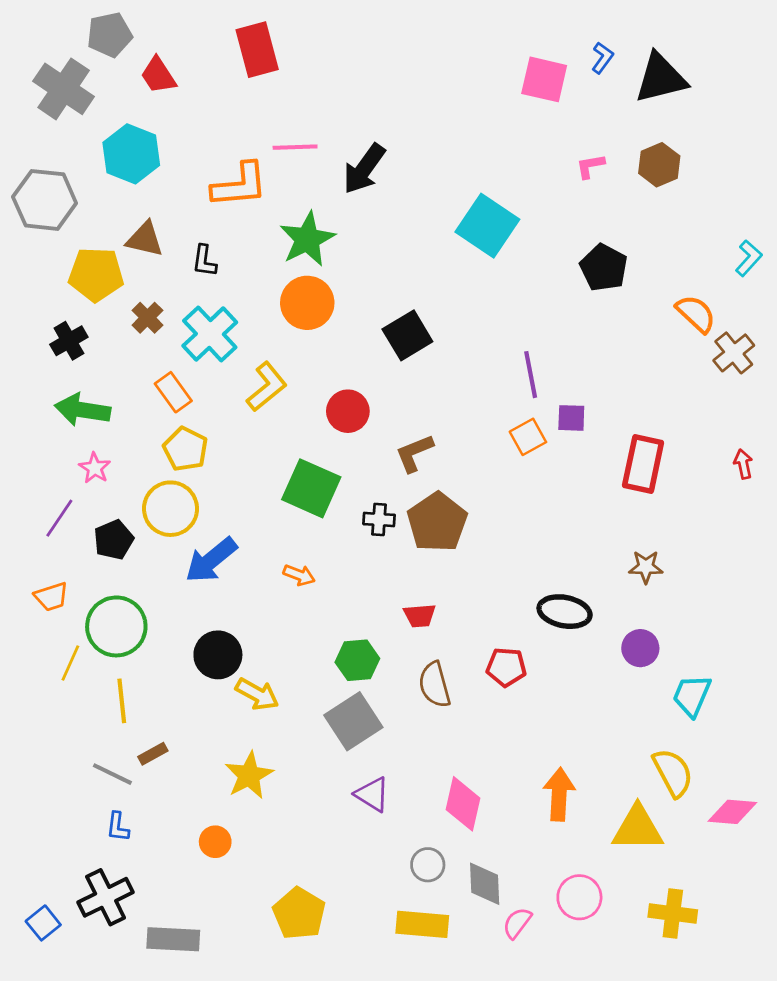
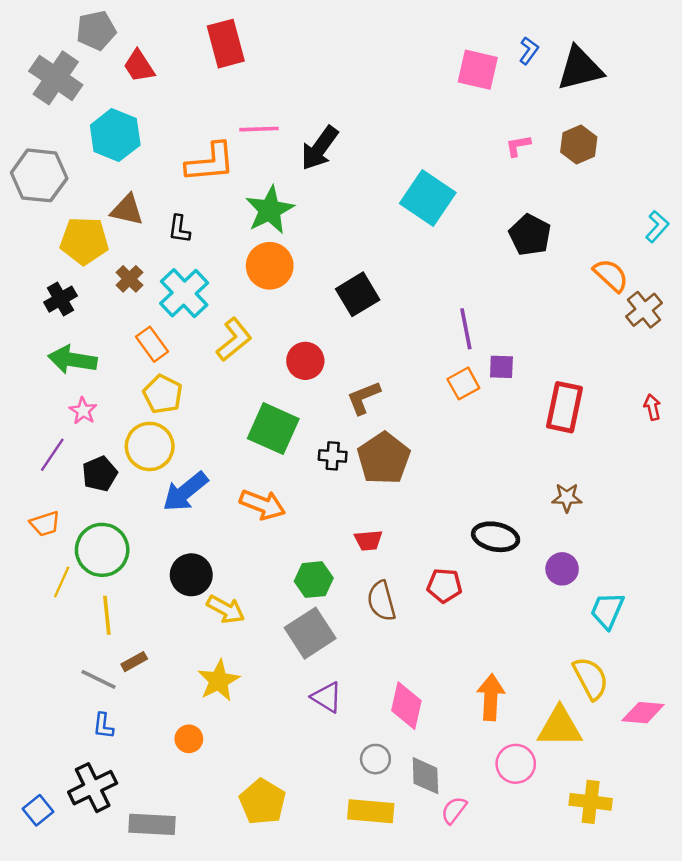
orange arrow: (299, 575) -> (263, 505), size x1.6
pink circle: (579, 897) -> (516, 764), moved

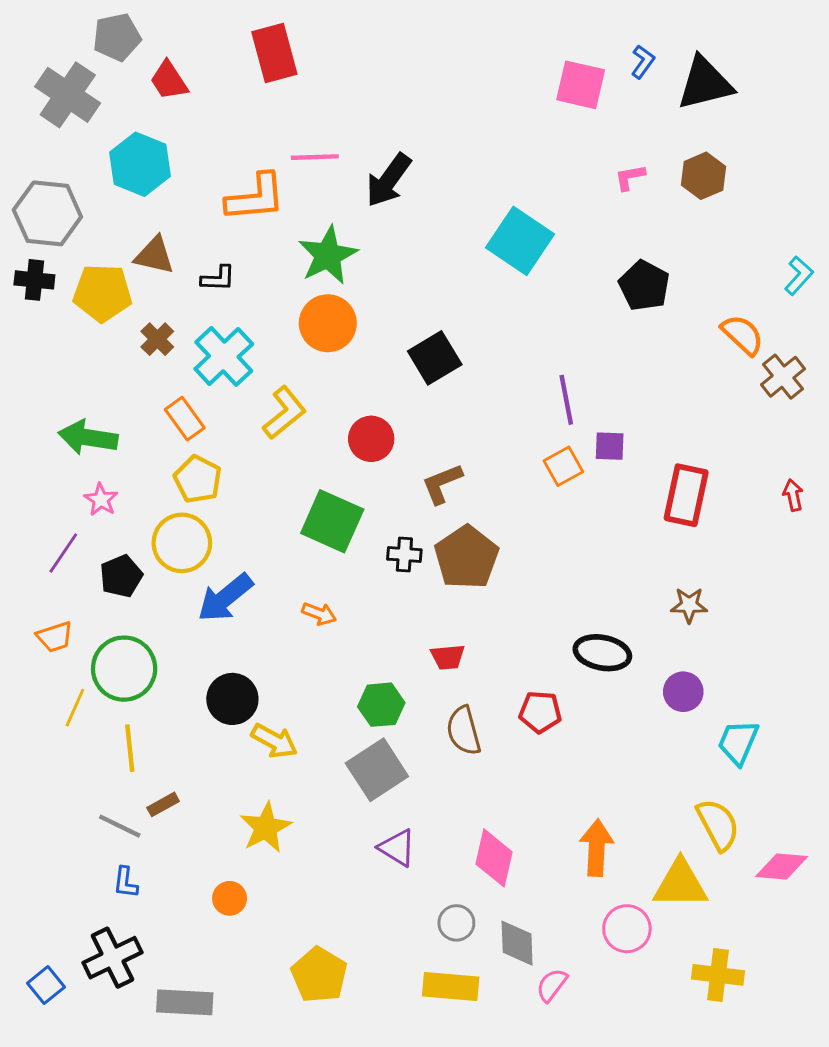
black L-shape: (179, 229) -> (218, 278), turned -96
black cross: (60, 299) -> (34, 280), moved, turned 36
orange arrow: (263, 505) -> (319, 614), size x0.6

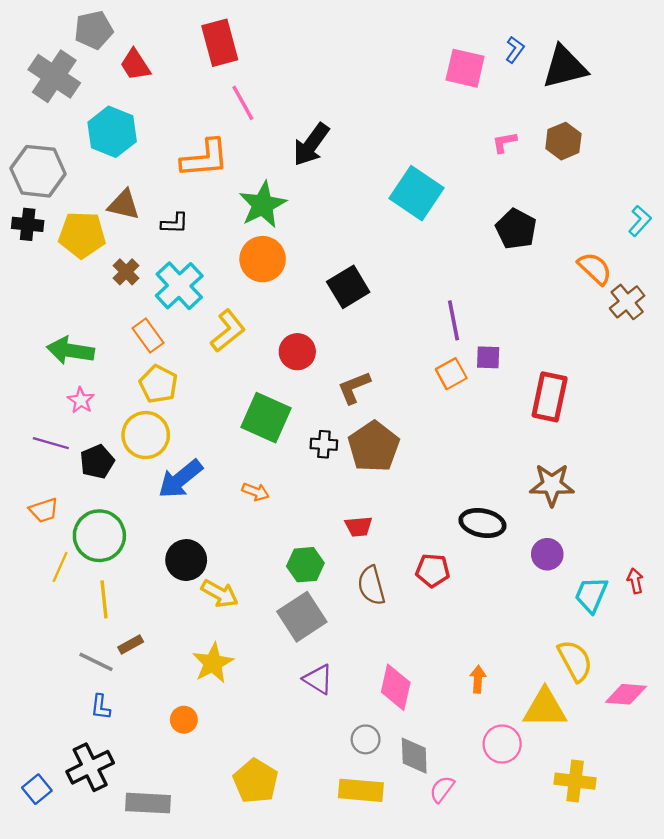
pink line: (315, 157) -> (243, 103), moved, turned 63
red arrow: (793, 495) -> (635, 581), moved
purple line: (63, 553) -> (51, 443), turned 72
brown star: (689, 605) -> (552, 485), size x1.5
orange arrow: (597, 848) -> (478, 679), size x0.6

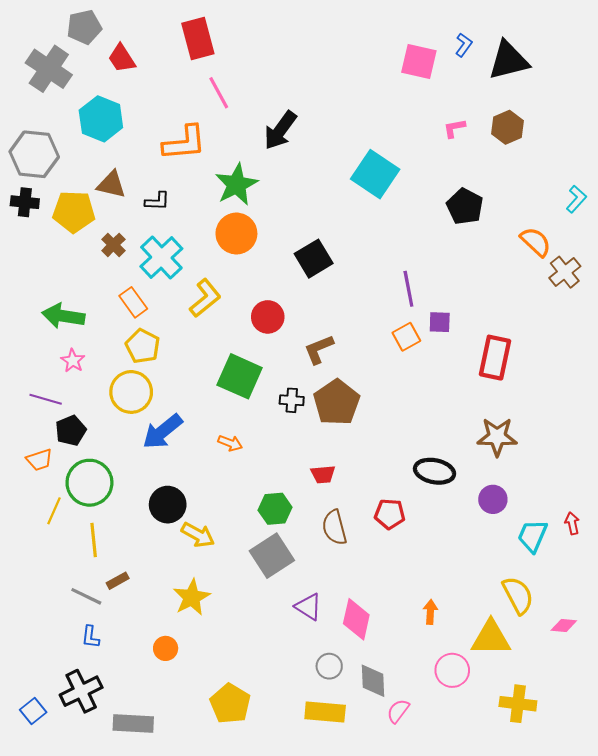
black pentagon: (97, 462) -> (71, 431), moved
purple triangle: (318, 679) -> (308, 607), moved
pink diamond: (626, 694) -> (564, 625), size x0.7

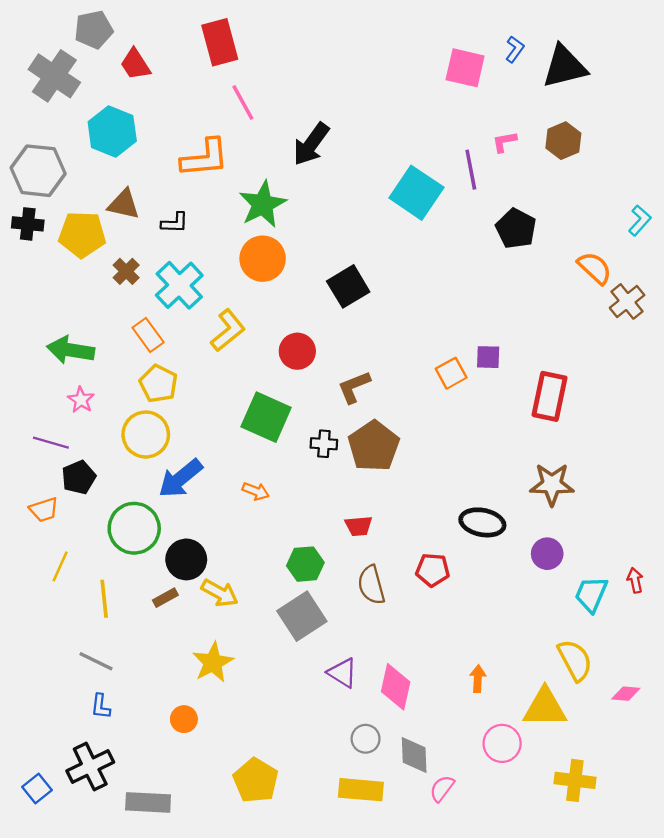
purple line: (408, 289) -> (471, 170), moved
green circle: (89, 483) -> (134, 528), moved
brown rectangle: (118, 581) -> (165, 598), moved

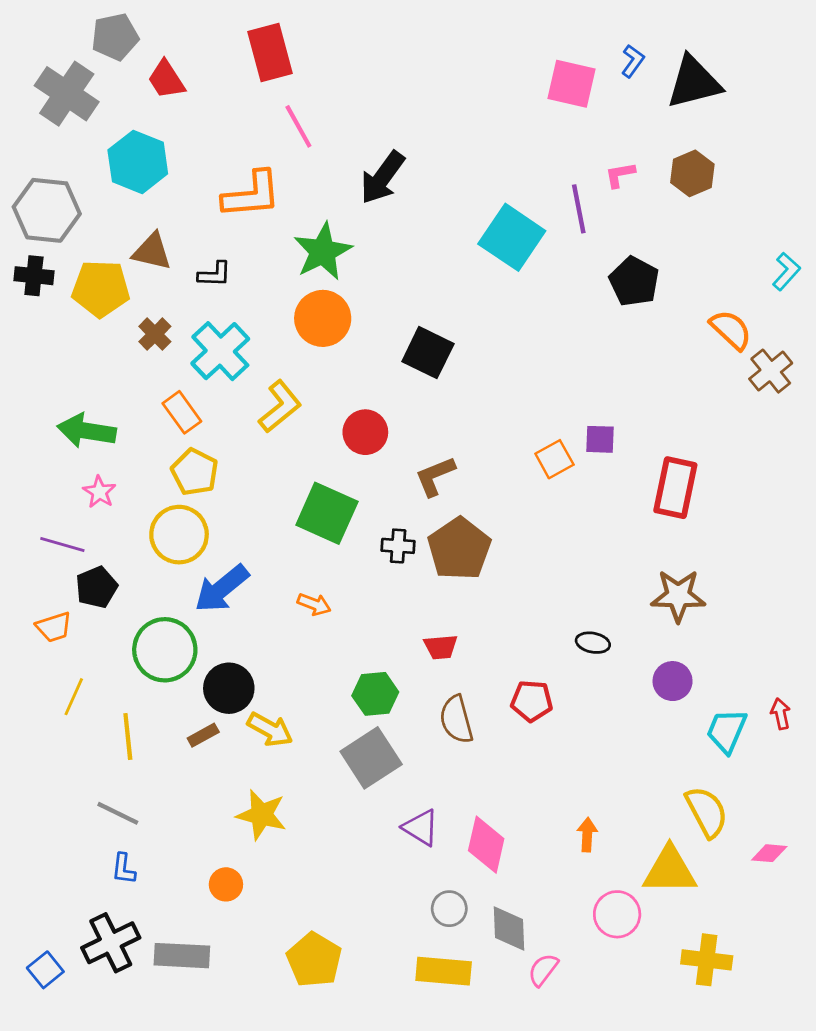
black square: (348, 286) -> (428, 353), turned -33
black ellipse: (482, 522) -> (593, 643), size x0.6
yellow star: (213, 662) -> (262, 815), turned -30
gray rectangle: (148, 802) -> (182, 956), moved

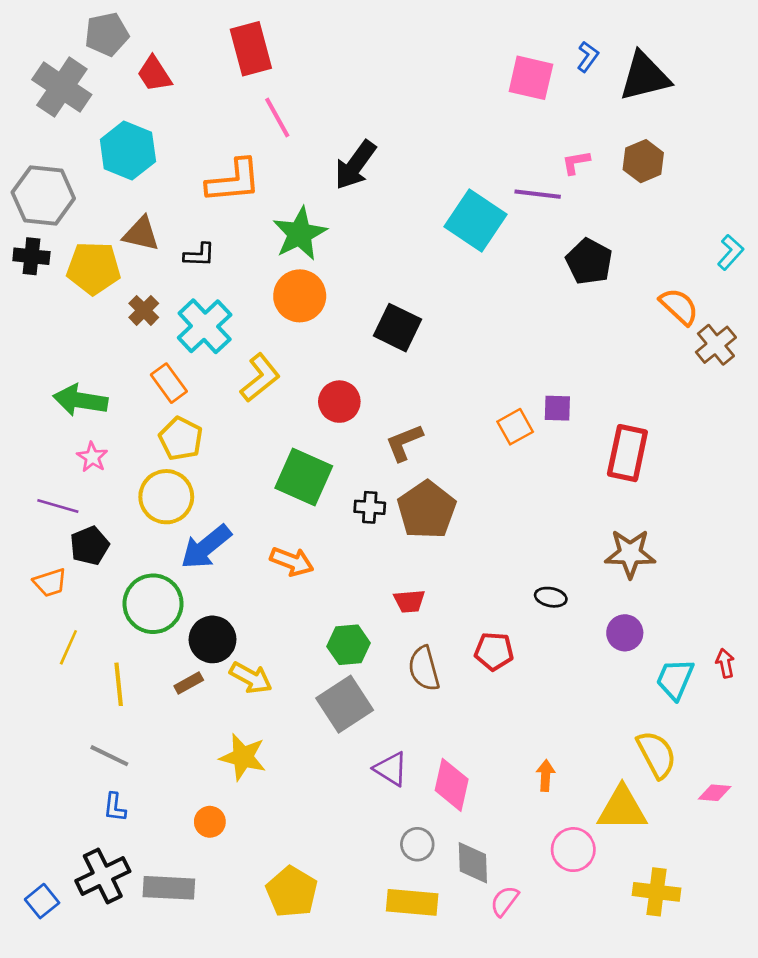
purple line: (579, 209) -> (538, 194), turned -72
orange arrow: (314, 604) -> (292, 561), size x1.4

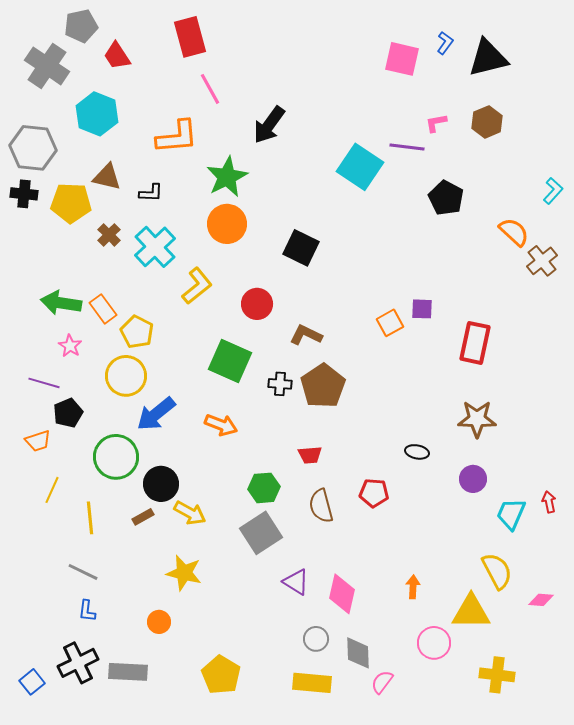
orange rectangle: (169, 383) -> (103, 309), moved
brown L-shape: (404, 443) -> (306, 335), turned 48

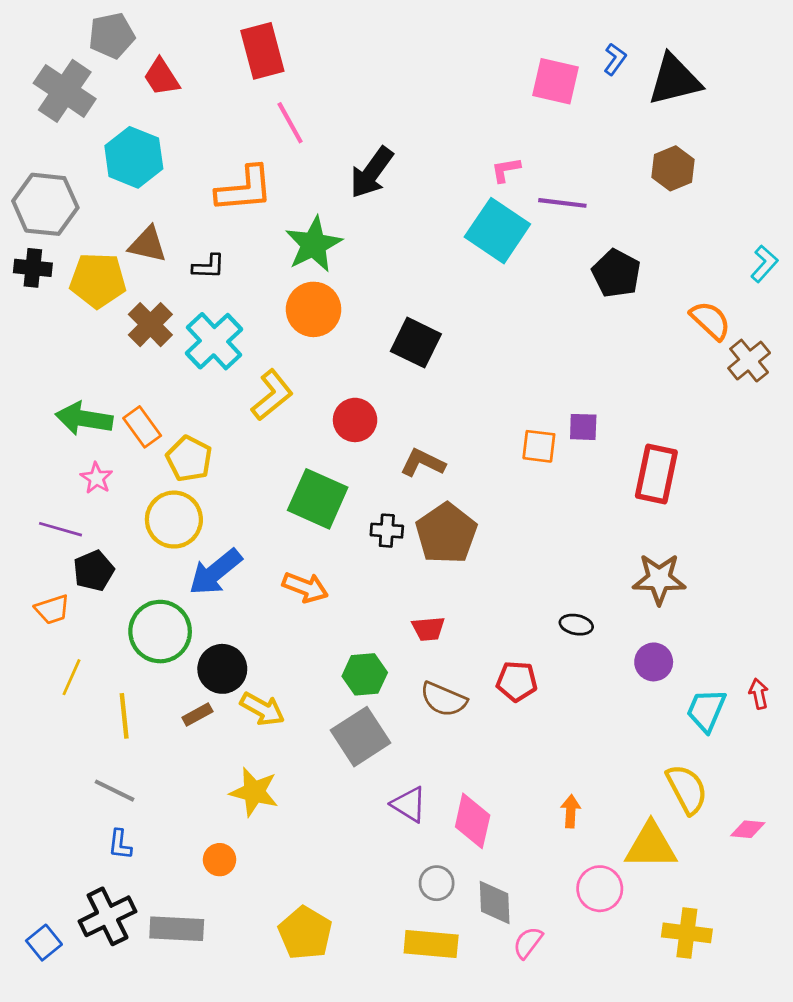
pink L-shape: (436, 123) -> (506, 170), moved
brown cross: (109, 235) -> (150, 325), size x1.4
orange square: (390, 323) -> (539, 446), turned 36
brown semicircle: (321, 506) -> (444, 699), turned -52

